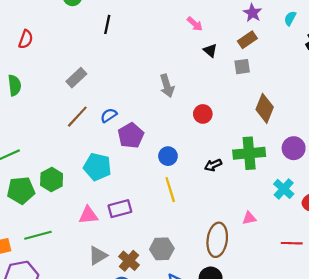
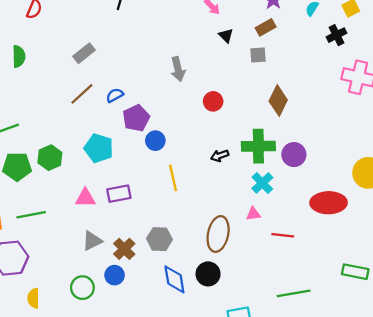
purple circle: (294, 148) -> (294, 155), moved
blue circle: (168, 156) -> (155, 141), moved
cyan cross: (284, 189) -> (262, 183), moved
red line: (292, 243) -> (283, 235), moved

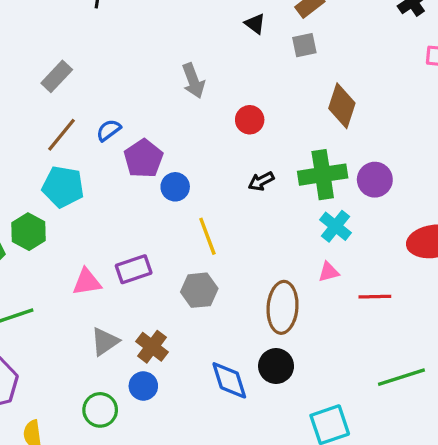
cyan pentagon: (99, 148) -> (63, 187), moved
black arrow: (220, 156) -> (261, 181), moved
gray hexagon: (159, 239) -> (199, 290), moved

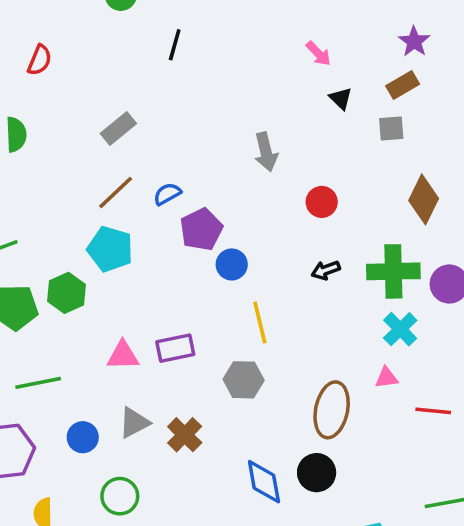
blue circle: (143, 386) -> (83, 437), moved

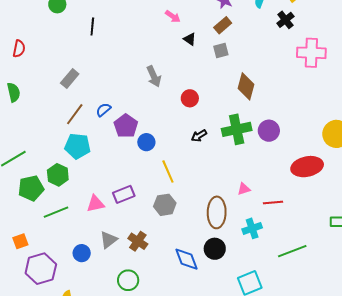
cyan cross: (400, 329) -> (252, 228), moved, turned 36
green line: (38, 383) -> (56, 212), moved
green circle: (120, 496) -> (128, 280), moved

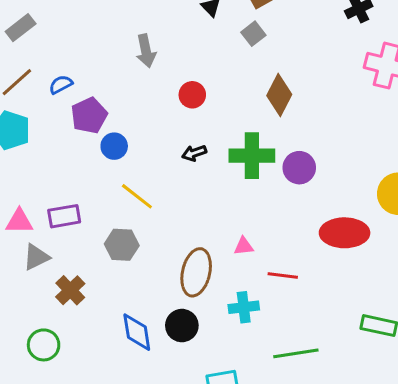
gray square: (221, 50) -> (253, 34), turned -35
yellow line: (168, 171) -> (137, 196), turned -40
gray triangle: (109, 240) -> (36, 257), moved

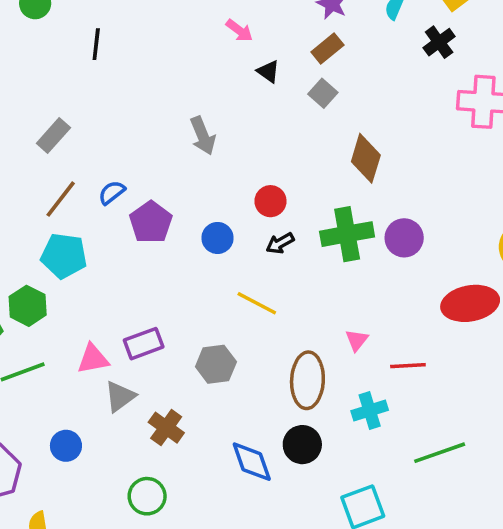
red circle: (192, 95) -> (270, 201), moved
blue circle: (114, 146) -> (217, 238), moved
yellow line: (137, 196) -> (257, 303), moved
pink triangle: (244, 246) -> (357, 340), turned -35

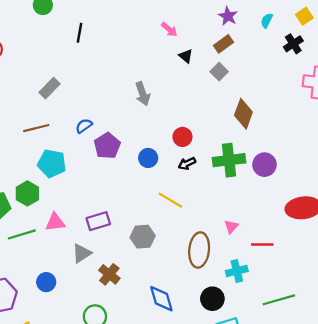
brown line: (61, 199) -> (36, 128), moved, turned 35
pink triangle: (93, 359) -> (55, 222), moved
black circle: (302, 445) -> (212, 299), moved

